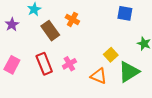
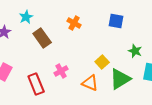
orange cross: (72, 19) -> (74, 23), moved
red rectangle: (44, 64) -> (36, 84), moved

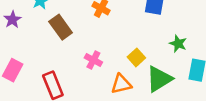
pink cross: (61, 71) -> (93, 60), moved, turned -32
orange triangle: (90, 83) -> (121, 84), turned -36

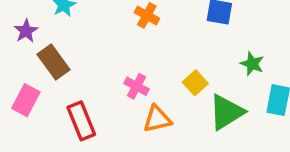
brown rectangle: (61, 27) -> (54, 62), moved
orange triangle: (121, 84) -> (157, 119), moved

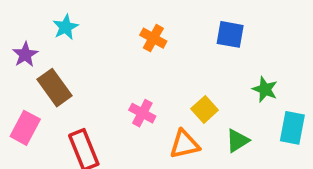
green triangle: (226, 112) -> (237, 141), size x0.6
orange triangle: (157, 119) -> (184, 144), moved

